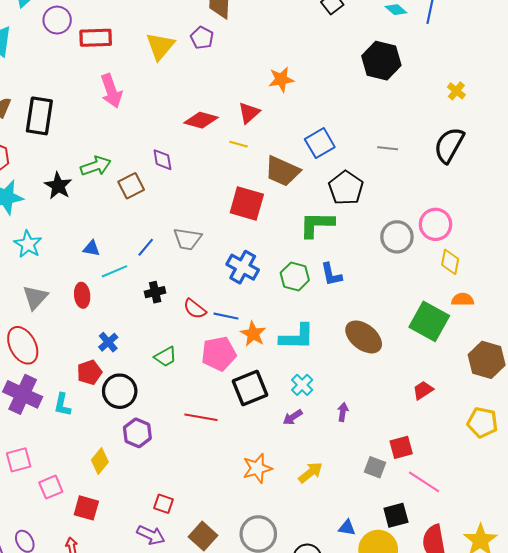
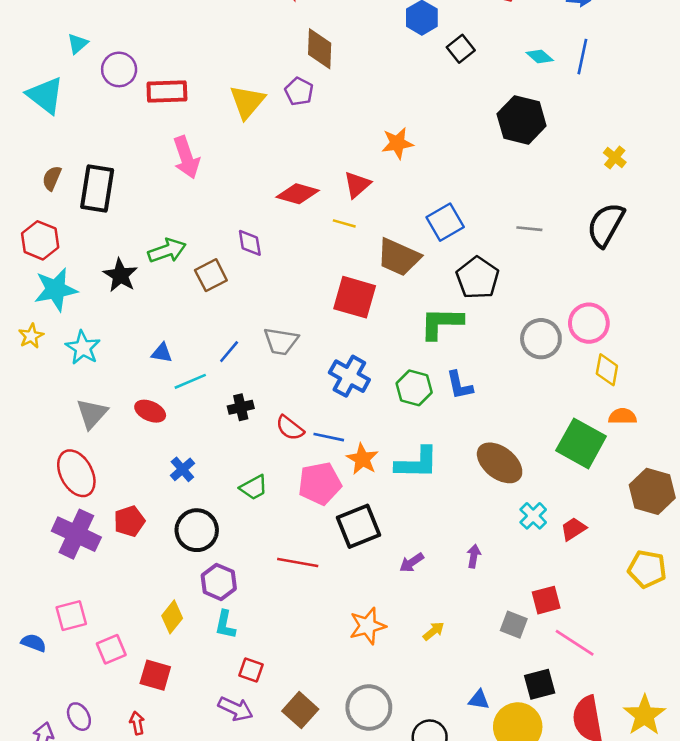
red ellipse: (82, 295) -> (150, 411), turned -60
red pentagon: (89, 372) -> (129, 521), moved
cyan cross: (302, 385) -> (533, 516), moved
cyan L-shape: (62, 405) -> (225, 625), moved
yellow arrow: (310, 472) -> (434, 631), size x0.7

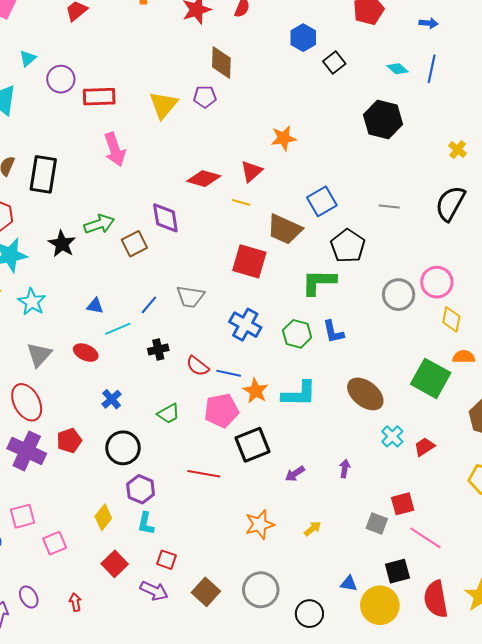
purple pentagon: (299, 91) -> (205, 97), turned -30
purple diamond: (250, 243) -> (165, 218), size x1.4
red square: (155, 675) -> (115, 564), moved, turned 30

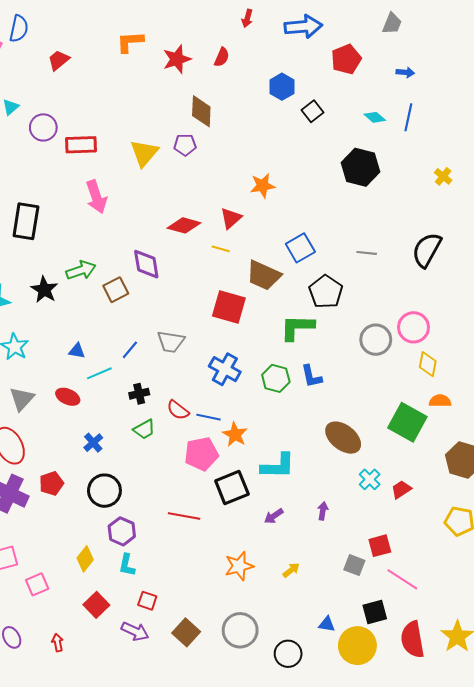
yellow cross: (458, 150) -> (443, 176), moved
cyan L-shape: (299, 394) -> (278, 466), moved
green trapezoid: (169, 414) -> (144, 429), moved

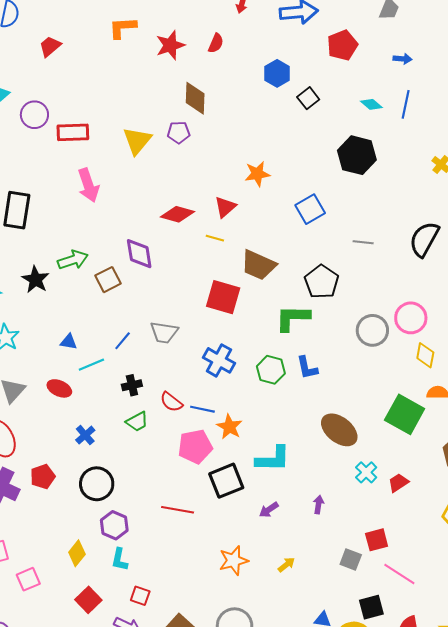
blue square: (300, 248) -> (310, 209), moved

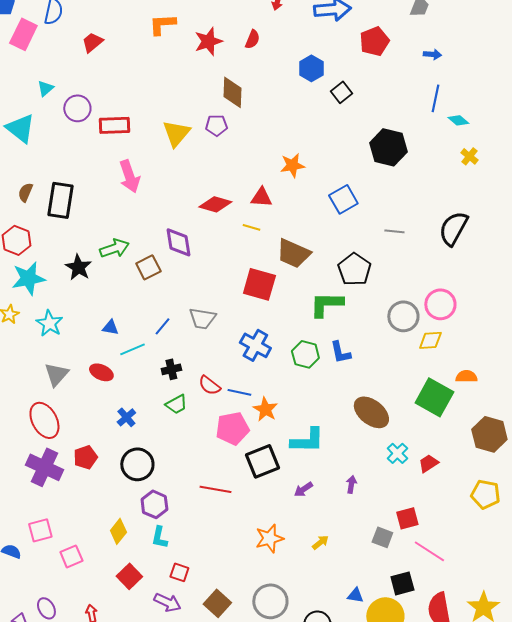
cyan diamond: (371, 104) -> (458, 120), moved
red triangle: (225, 207) -> (261, 197), turned 45
yellow diamond: (425, 355) -> (430, 340), moved, turned 75

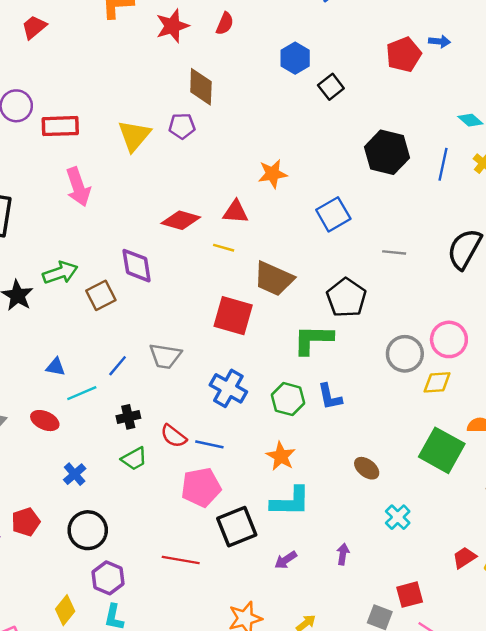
red pentagon: (374, 41) -> (404, 55), moved
blue line: (435, 98) -> (443, 164), moved
orange star: (265, 409) -> (281, 456), moved
brown ellipse: (371, 412) -> (367, 468), size x0.6
red trapezoid: (428, 463) -> (464, 558), moved

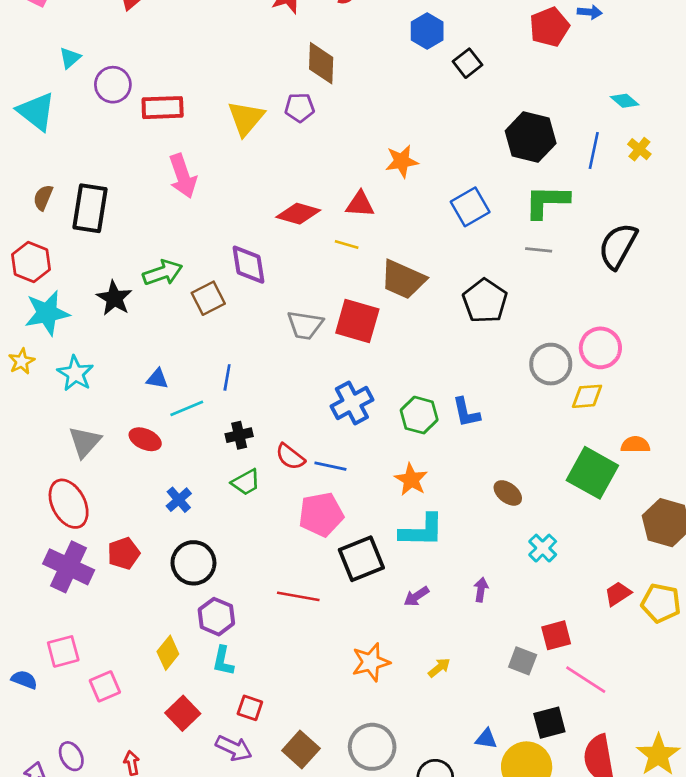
green L-shape: (313, 339) -> (547, 202), moved
gray trapezoid: (165, 356) -> (305, 325), moved
blue line: (118, 366) -> (227, 377), turned -30
blue cross: (228, 388) -> (352, 403), turned 33

